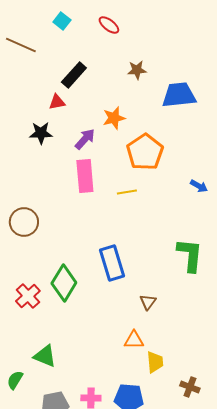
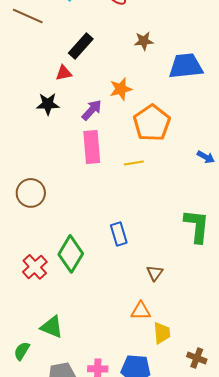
blue rectangle: (112, 263) -> (119, 234), size x0.7

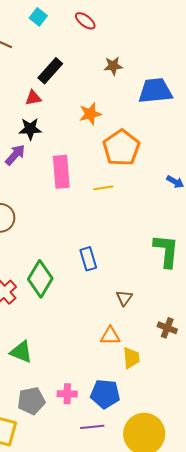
black star: (48, 104) -> (30, 129), moved
purple arrow: (92, 110) -> (15, 155), moved
brown cross: (197, 358) -> (167, 328), moved

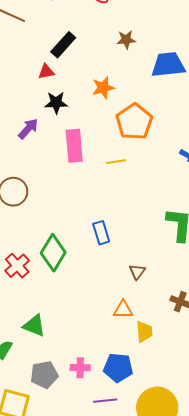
black star: (30, 129) -> (56, 103), moved

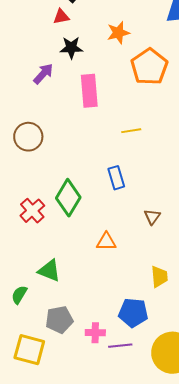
yellow line: (116, 162) -> (131, 131), moved
orange triangle: (123, 310) -> (106, 242), moved
pink cross: (80, 368) -> (95, 333), moved

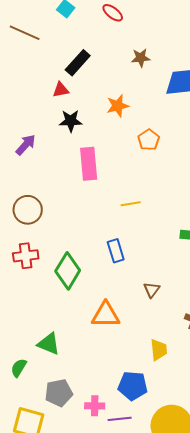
orange pentagon: (149, 67) -> (149, 140), size x0.6
purple arrow: (43, 74) -> (26, 145), moved
red cross: (32, 211) -> (26, 256), moved, turned 35
orange triangle: (106, 242) -> (106, 315), size x1.4

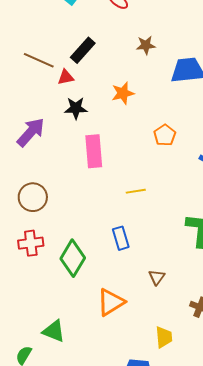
brown line: (25, 33) -> (39, 60), moved
orange pentagon: (149, 140) -> (165, 135), moved
purple arrow: (26, 145) -> (31, 132), size x1.4
orange triangle: (106, 315) -> (111, 302), turned -32

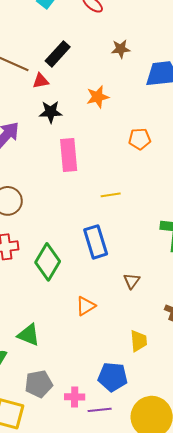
orange pentagon: (165, 135) -> (140, 139), turned 30
blue rectangle: (121, 238) -> (96, 242), size x1.4
orange triangle: (111, 302) -> (86, 306), size x0.7

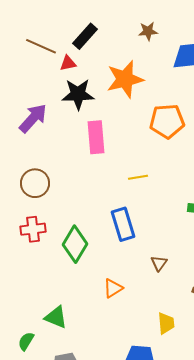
orange star: (98, 97) -> (125, 79), size x1.6
black star: (51, 112) -> (78, 94), size x1.4
orange pentagon: (140, 139) -> (167, 121), size x1.6

